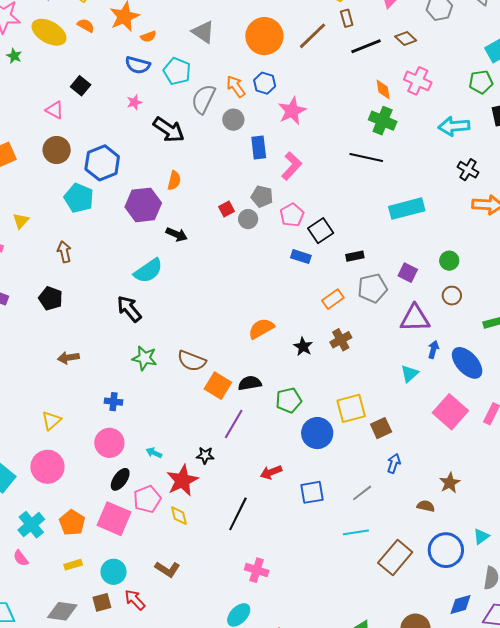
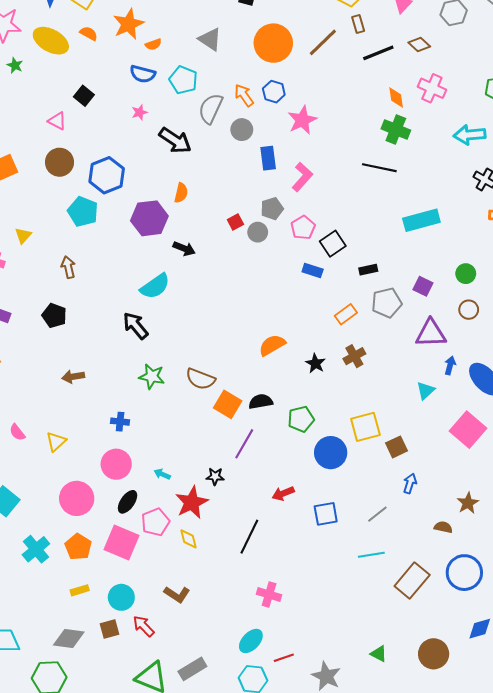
gray pentagon: (262, 196) -> (272, 209), turned -30
pink circle: (47, 467) -> (77, 498), moved
pink semicircle: (21, 558) -> (17, 432), moved

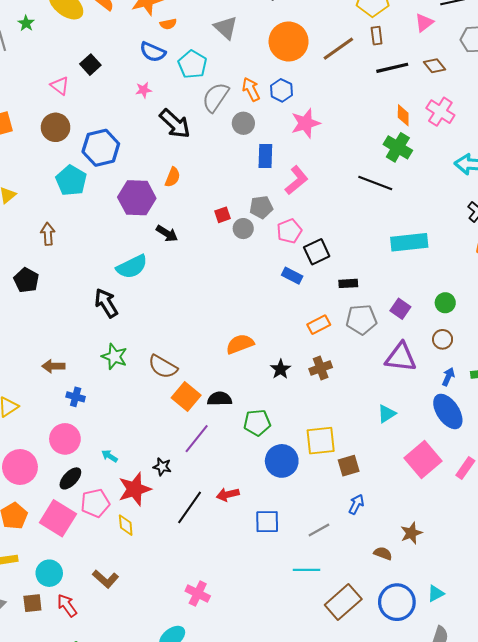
blue arrow: (450, 365) -> (448, 377), moved
brown arrow: (73, 377) -> (53, 366), moved
black line: (249, 537) -> (190, 507), moved

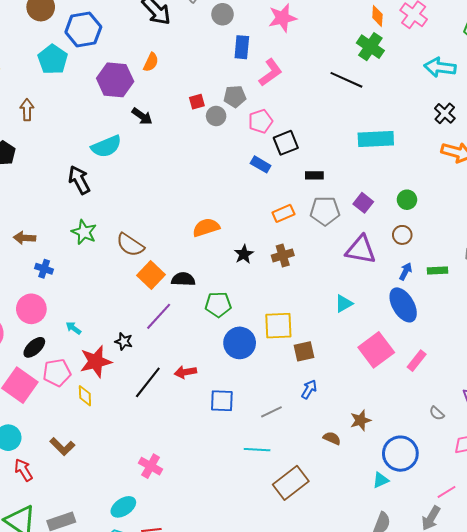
blue circle: (397, 602) -> (400, 454), moved

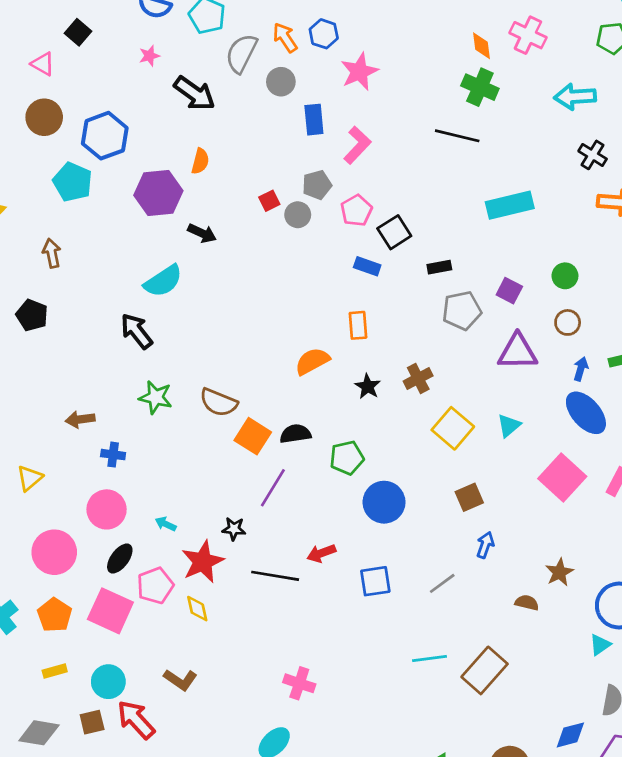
orange rectangle: (283, 213) -> (358, 325), moved, turned -60
yellow square: (278, 326) -> (453, 428), moved, turned -36
black line: (148, 382) -> (275, 576), turned 72
cyan line: (257, 450) -> (429, 659), moved
red arrow: (23, 470) -> (136, 720), size x1.4

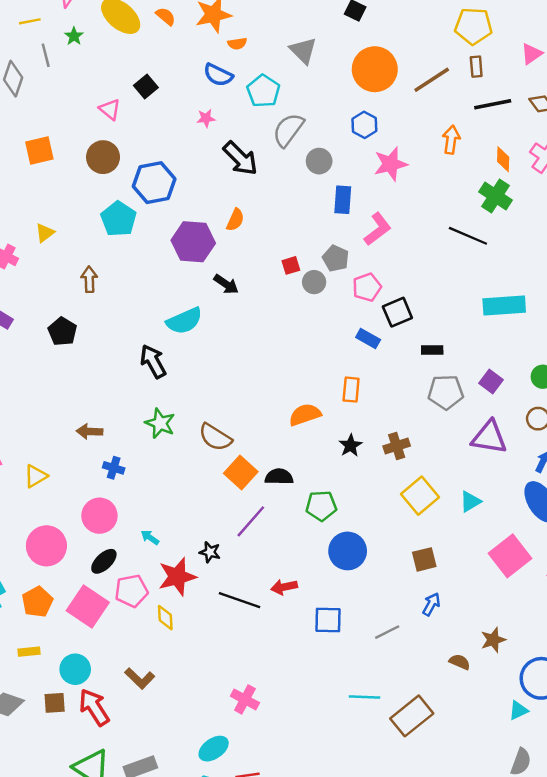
orange arrow: (285, 38) -> (451, 140), moved, turned 32
gray pentagon: (317, 185) -> (336, 258), turned 30

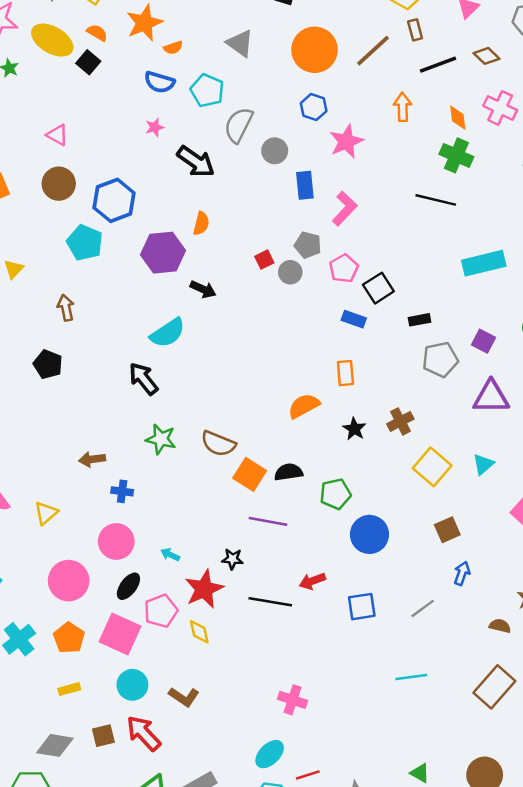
black square: (146, 87) -> (88, 62), moved
purple line: (251, 521) -> (268, 521), turned 69
cyan circle: (75, 669) -> (132, 685), moved
brown rectangle: (412, 716) -> (494, 687), moved

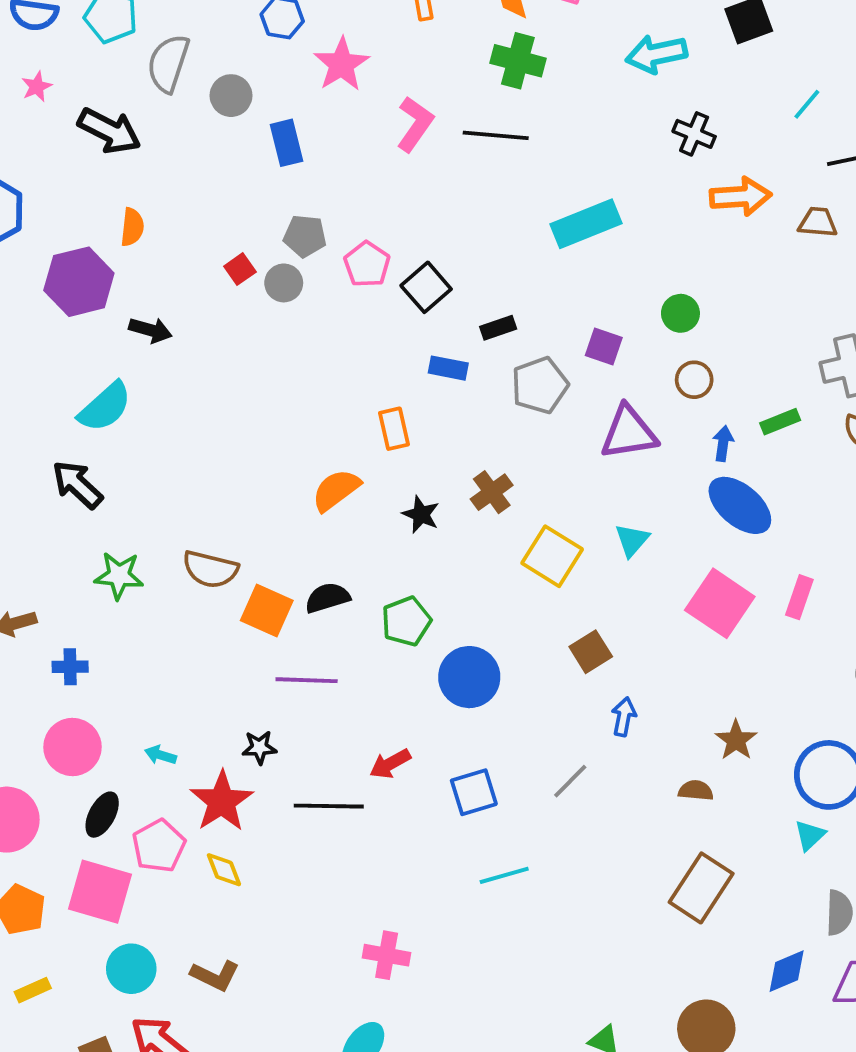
pink L-shape: (345, 209) -> (415, 124), moved
blue rectangle: (354, 319) -> (448, 368), moved
cyan line: (411, 677) -> (504, 875), moved

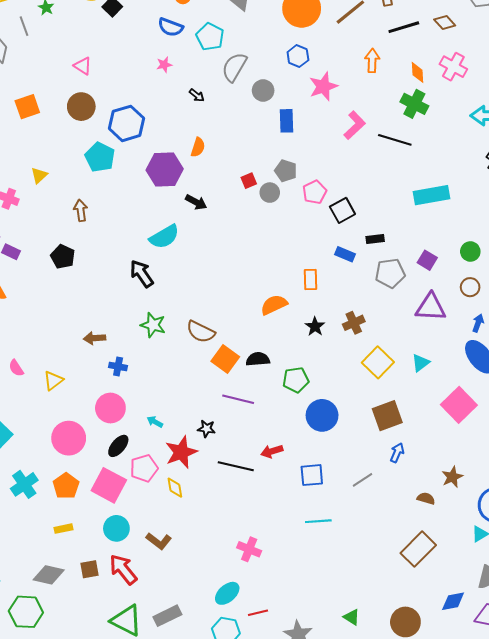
black arrow: (109, 131) -> (197, 95), size x0.5
brown square: (591, 652) -> (387, 416), size x1.4

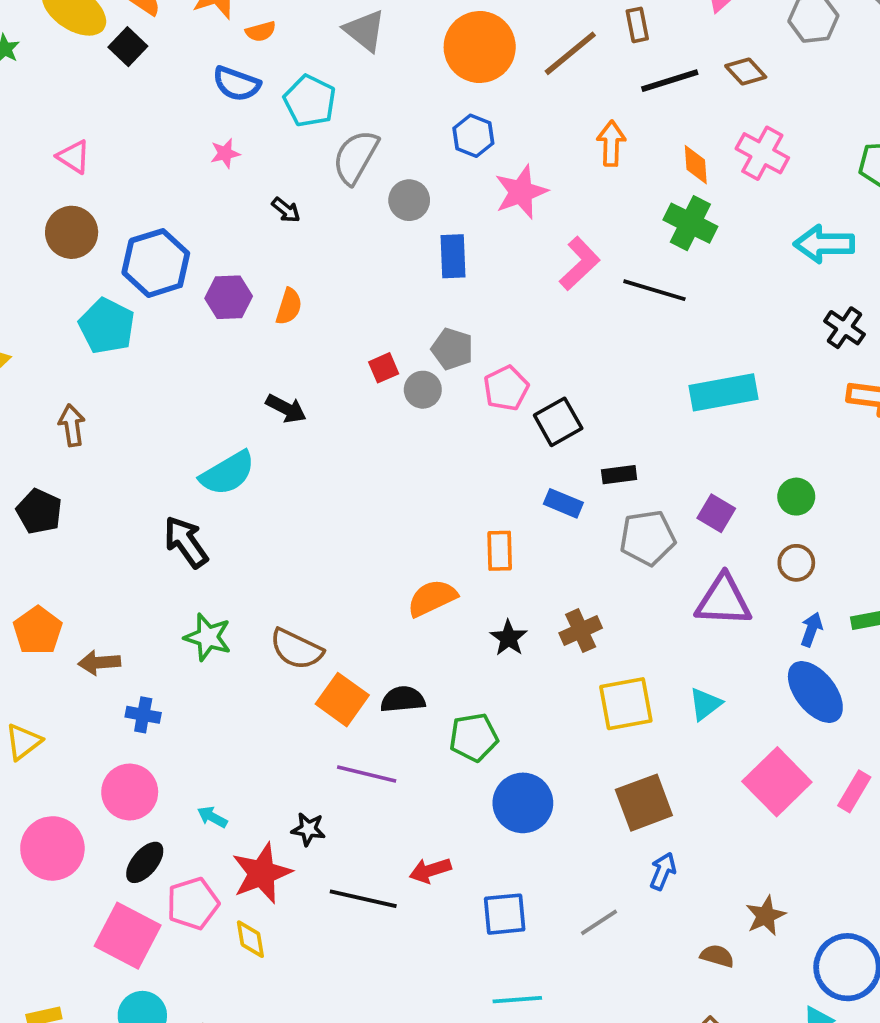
purple hexagon: (165, 170) -> (229, 297), moved, size x0.7
yellow square: (378, 362) -> (626, 704), turned 36
orange pentagon: (66, 486) -> (38, 631), moved

